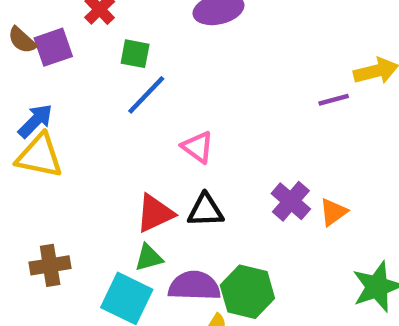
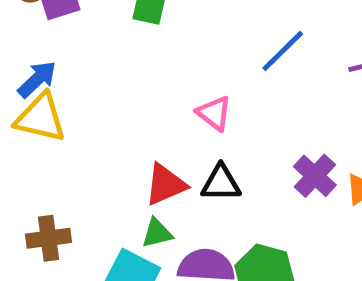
blue line: (146, 95) -> (283, 51), moved

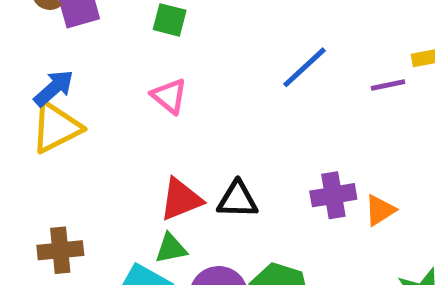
pink triangle: (214, 113) -> (169, 96), moved
yellow triangle: (41, 118) -> (56, 127), turned -42
purple cross: (315, 176) -> (333, 195), turned 36

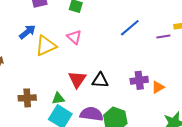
yellow triangle: (56, 127) -> (46, 46), moved
red triangle: (181, 199) -> (77, 79), turned -36
green triangle: (171, 248) -> (58, 98), moved

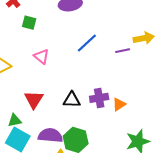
pink triangle: (74, 37) -> (41, 56), moved
black triangle: (100, 80) -> (72, 100), moved

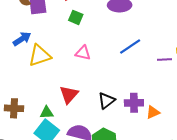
pink triangle: (41, 56) -> (83, 53), turned -35
black triangle: (72, 100) -> (106, 101), turned -48

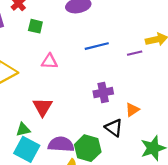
blue line: (130, 46) -> (97, 46), turned 30
black triangle: (106, 101) -> (114, 128), moved, turned -36
purple cross: (134, 103) -> (103, 93), moved

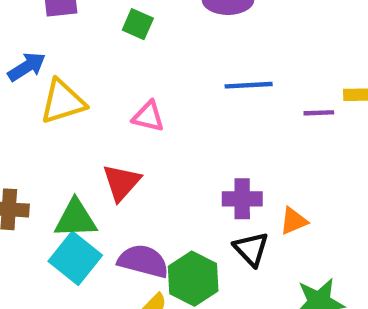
pink triangle: (49, 61) -> (148, 116), moved
purple cross: (103, 93) -> (242, 199), moved
green triangle: (23, 130) -> (76, 219), size x1.5

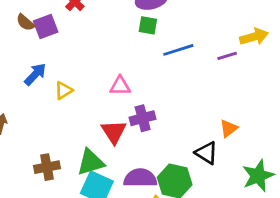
green square: (138, 24) -> (148, 25), moved
yellow triangle: (63, 102) -> (64, 90), size x0.6
purple cross: (242, 199) -> (143, 118), moved

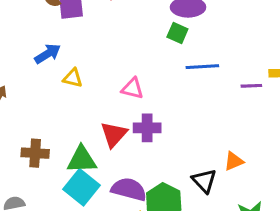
yellow triangle: (64, 90) -> (73, 78), turned 30

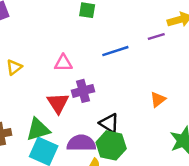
blue line: (202, 67) -> (115, 51), moved
yellow triangle: (73, 78) -> (14, 67), turned -35
black triangle: (204, 181) -> (109, 123), moved

